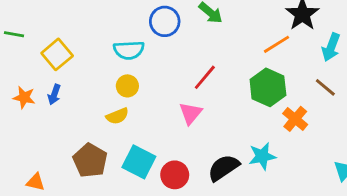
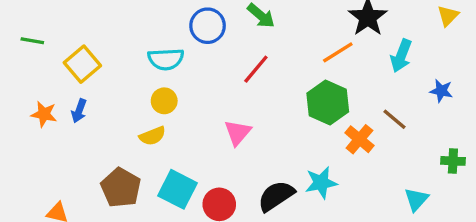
red line: (205, 77) -> (256, 69), moved
brown line: (325, 87) -> (395, 119), moved

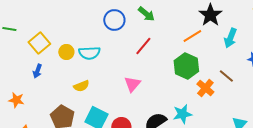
cyan semicircle: (166, 59) -> (89, 53), moved
yellow circle: (164, 101) -> (66, 52), moved
orange star: (44, 114) -> (16, 100), moved

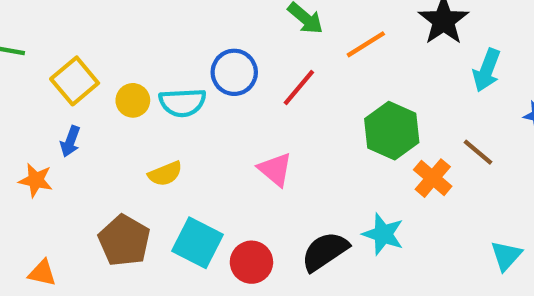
blue circle: (114, 20) -> (234, 72), moved
orange line: (192, 36) -> (366, 44), moved
pink triangle: (132, 84) -> (275, 169), turned -30
orange star: (16, 100) -> (36, 180), moved
cyan star: (182, 114) -> (383, 234), turned 30

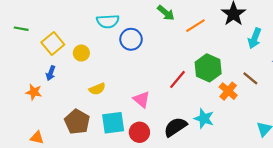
red line: (299, 87) -> (177, 79), moved
cyan semicircle: (182, 103) -> (108, 21), moved
pink triangle: (275, 169) -> (142, 100), moved
cyan square: (198, 243) -> (113, 123), turned -35

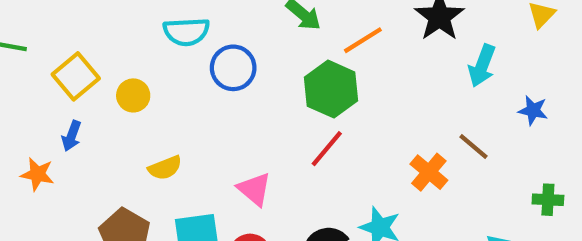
green hexagon: (208, 68) -> (331, 89), moved

